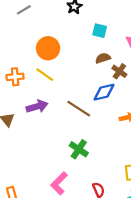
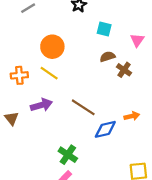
blue diamond: (104, 92) -> (105, 129), moved
green cross: (79, 149) -> (68, 155), moved

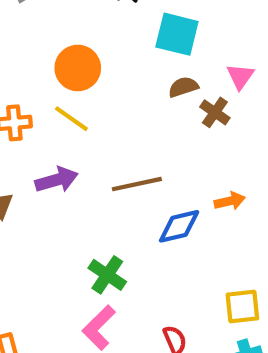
cyan square: (104, 29) -> (177, 34), size x1.5
pink triangle: (137, 40) -> (240, 76), moved
brown line: (83, 107) -> (137, 184), turned -45

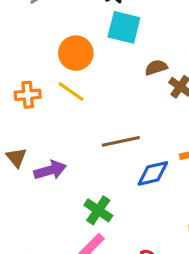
cyan square: (177, 34) -> (124, 27), moved
purple arrow: (57, 180) -> (50, 170), moved

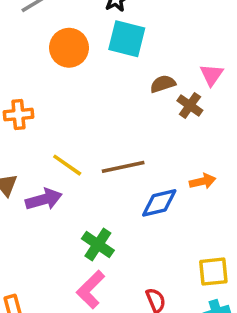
orange circle: (76, 53) -> (69, 48), moved
yellow line: (71, 92) -> (67, 165), moved

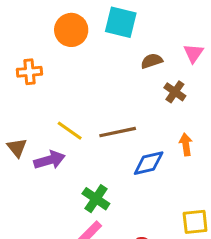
brown cross: (190, 105) -> (175, 92), moved
orange cross: (18, 115) -> (29, 72), moved
orange arrow: (203, 181) -> (186, 144), turned -85

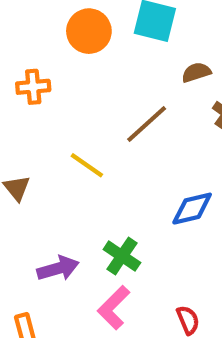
brown line: (118, 132) -> (147, 124), moved, turned -30
purple arrow: (50, 160) -> (58, 268), moved

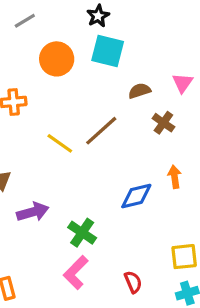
yellow line: (87, 165) -> (60, 143), moved
purple arrow: (58, 268) -> (33, 212), moved

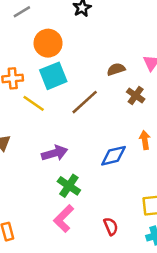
cyan square: (108, 51) -> (53, 76), moved, turned -36
yellow line: (60, 143) -> (34, 103), moved
purple arrow: (33, 212) -> (55, 153), moved

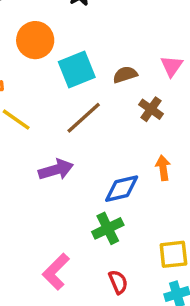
cyan square: (53, 76) -> (77, 69), moved
purple arrow: (55, 153) -> (56, 170), moved
green cross: (69, 186) -> (108, 228), moved, turned 30

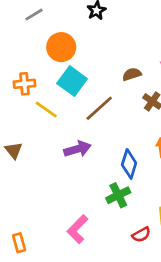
cyan square: (77, 69) -> (72, 81), moved, turned -32
blue diamond: (122, 189) -> (129, 164), turned -60
red semicircle: (118, 282) -> (141, 235), moved, turned 84

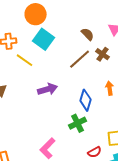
brown semicircle: (132, 74) -> (88, 34), turned 64
brown line: (99, 108) -> (80, 59), moved

